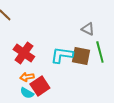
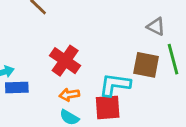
cyan L-shape: (62, 55) -> (115, 85), moved
red square: (40, 86) -> (108, 107), moved, turned 30

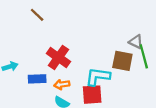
gray triangle: (156, 27) -> (136, 42), moved
blue rectangle: (17, 88) -> (37, 79), moved

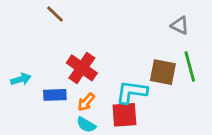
gray triangle: (136, 42) -> (180, 25), moved
orange arrow: (62, 84) -> (86, 102), turned -40

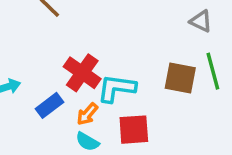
cyan L-shape: (132, 92) -> (117, 88), moved
blue rectangle: (55, 95) -> (50, 105), turned -35

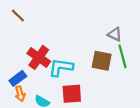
gray triangle: (201, 21) -> (115, 34), moved
orange arrow: (87, 114) -> (20, 94), moved, turned -56

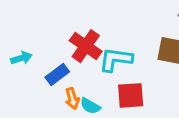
orange arrow: (20, 94) -> (72, 98), moved

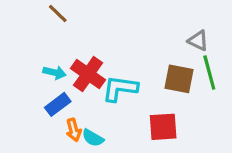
cyan arrow: (21, 58) -> (55, 72), moved, turned 30
red square: (131, 95) -> (163, 127), moved

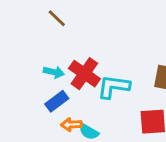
orange arrow: (74, 130) -> (71, 125), turned 102

